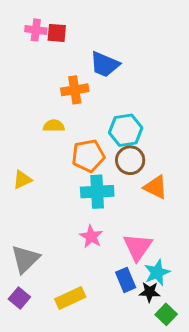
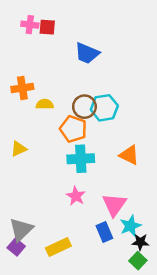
orange cross: (75, 90) -> (22, 88), moved
orange pentagon: (88, 156) -> (73, 129), turned 30
brown circle: (130, 160) -> (84, 107), moved
gray triangle: (25, 259) -> (21, 230), moved
black star: (150, 292) -> (140, 242), moved

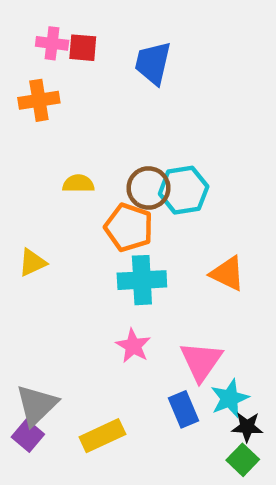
blue trapezoid: (87, 53) -> (153, 63), moved, turned 80
orange cross: (22, 88) -> (39, 100), moved

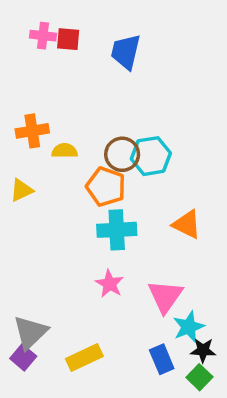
orange cross: (39, 100) -> (32, 131), moved
yellow triangle: (32, 263) -> (21, 190), moved
blue rectangle: (184, 409) -> (162, 359), moved

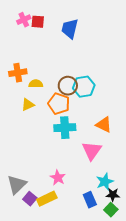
pink cross: (43, 36) -> (24, 20), turned -32
yellow triangle: (21, 190) -> (28, 105), moved
pink star: (110, 284) -> (58, 178), moved
pink triangle: (165, 296) -> (92, 151), moved
purple square: (23, 357) -> (30, 199), moved

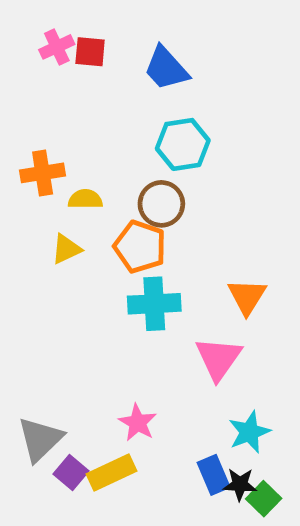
blue trapezoid: (70, 29) -> (166, 68), turned -55
cyan hexagon: (84, 87) -> (183, 144), moved
orange triangle: (104, 125) -> (247, 297), turned 36
black star: (113, 195) -> (240, 484), moved

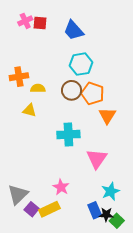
orange pentagon: (140, 247) -> (93, 93), moved
yellow triangle: (66, 249) -> (29, 110), turned 40
orange triangle: (247, 297) -> (107, 116), moved

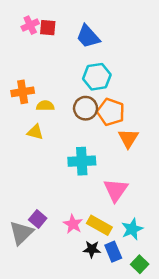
purple square: (32, 209) -> (38, 219), moved
yellow rectangle: (49, 209) -> (99, 225), moved, turned 54
black star: (106, 214) -> (92, 249), moved

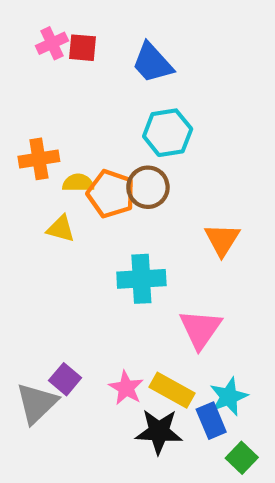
orange pentagon: (111, 112) -> (111, 194), moved
black star: (92, 249) -> (159, 432), size x1.5
blue rectangle: (113, 252) -> (211, 421), moved

